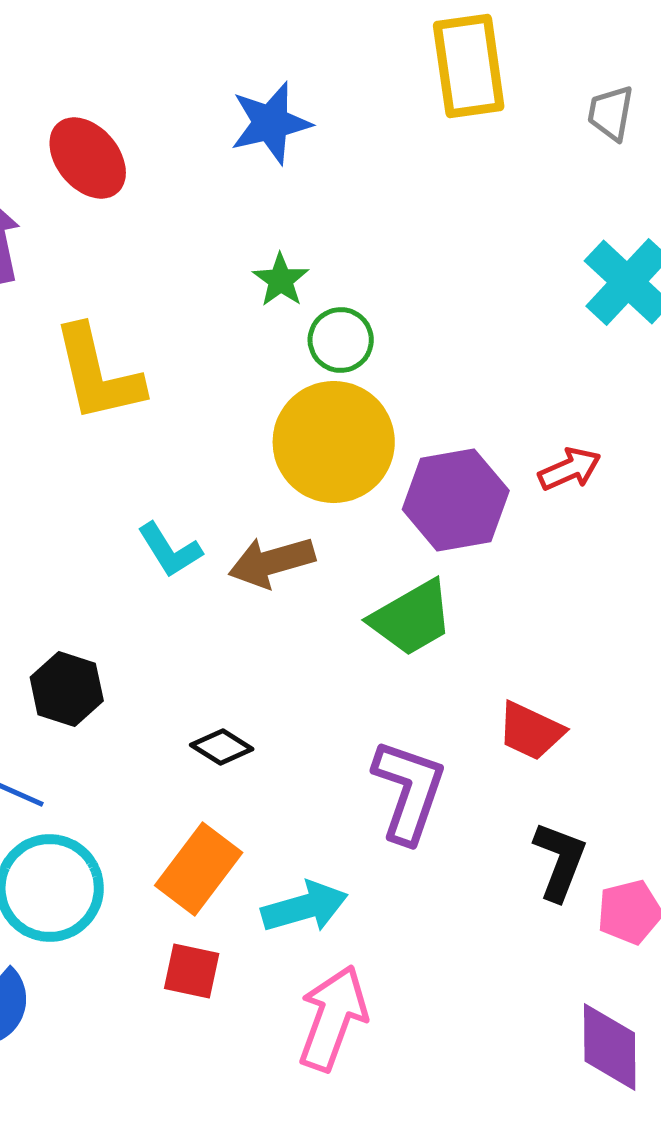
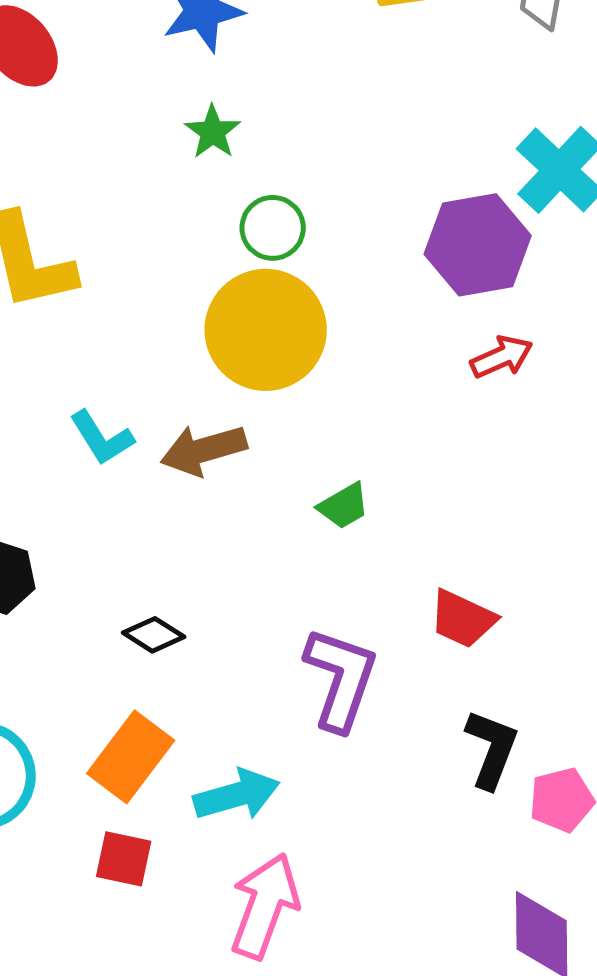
green star: (281, 280) -> (213, 132), moved
purple hexagon: (456, 500) -> (478, 245), moved
green trapezoid: (412, 618) -> (344, 506), size x0.6

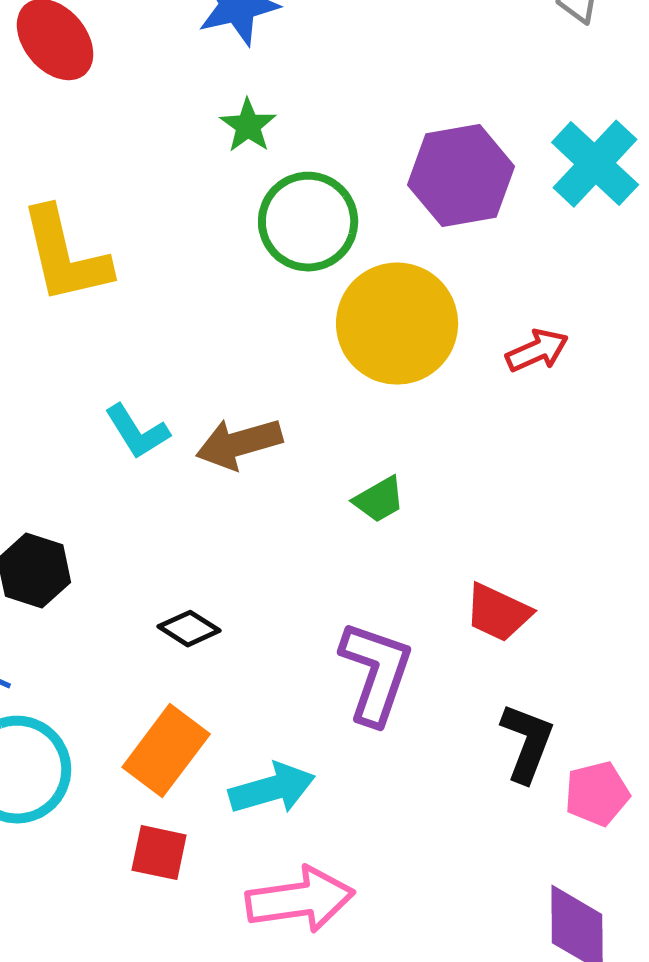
green circle: (273, 228) -> (308, 222), size x1.5
purple hexagon: (478, 245) -> (461, 176), moved
yellow circle: (266, 330) -> (397, 324), moved
pink arrow: (265, 906) -> (300, 900), turned 62

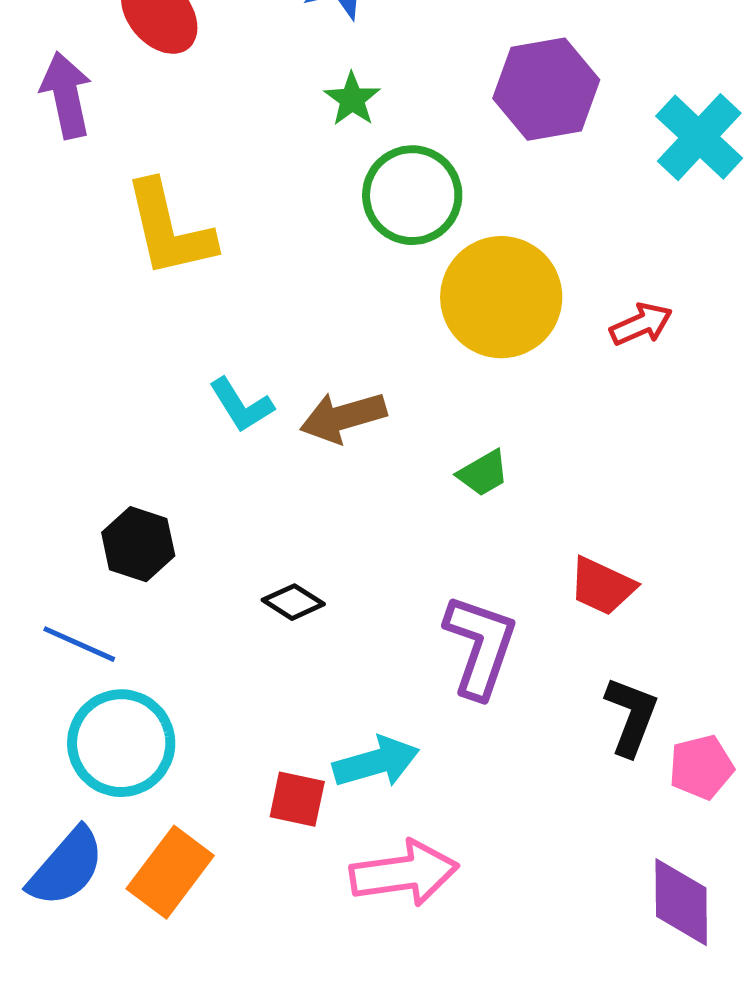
purple hexagon: (461, 176) -> (546, 89), moved
orange rectangle: (166, 751) -> (170, 872), moved
red square: (159, 853) -> (297, 799), moved

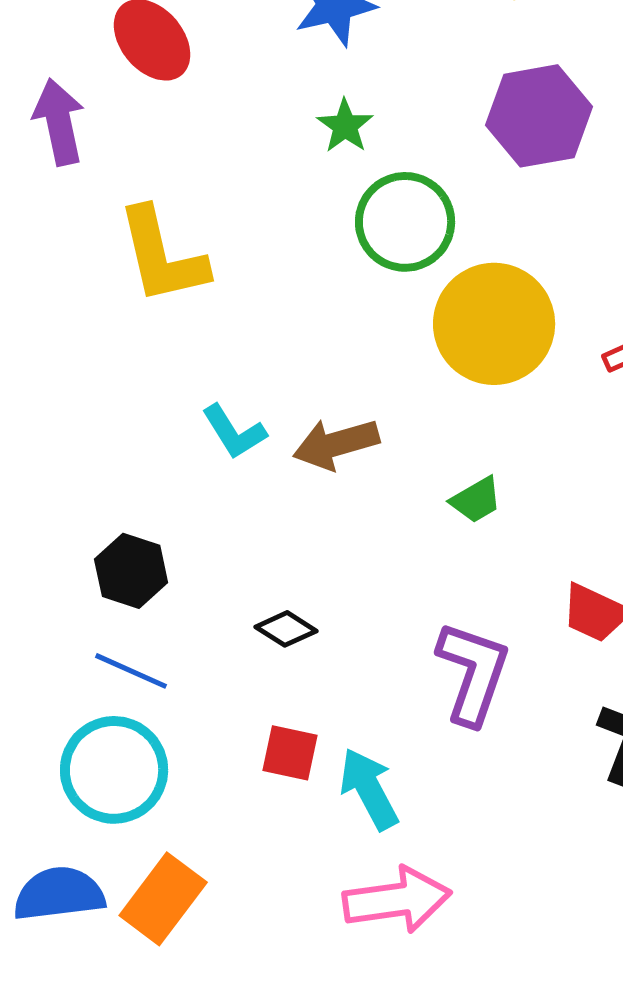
blue line: (79, 644) -> (131, 671), moved
cyan arrow: (376, 762) -> (369, 789), turned -102
red square: (297, 799) -> (290, 753), moved
blue semicircle: (66, 867) -> (59, 894), turned -138

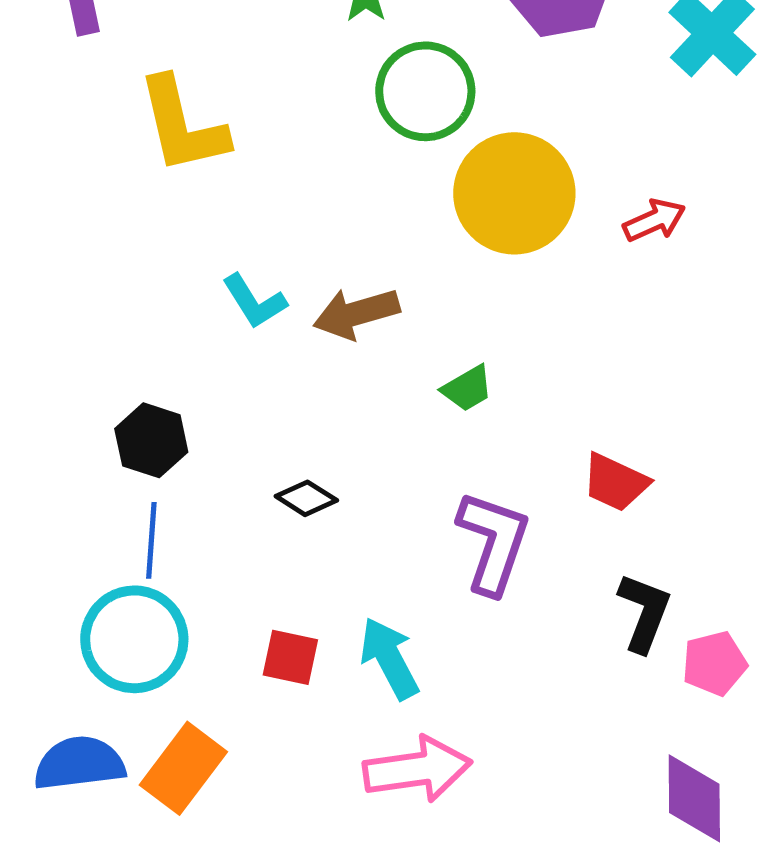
green trapezoid: (476, 500) -> (467, 388), moved
blue line: (131, 671) -> (151, 540), turned 70
red square: (290, 753) -> (290, 657), moved

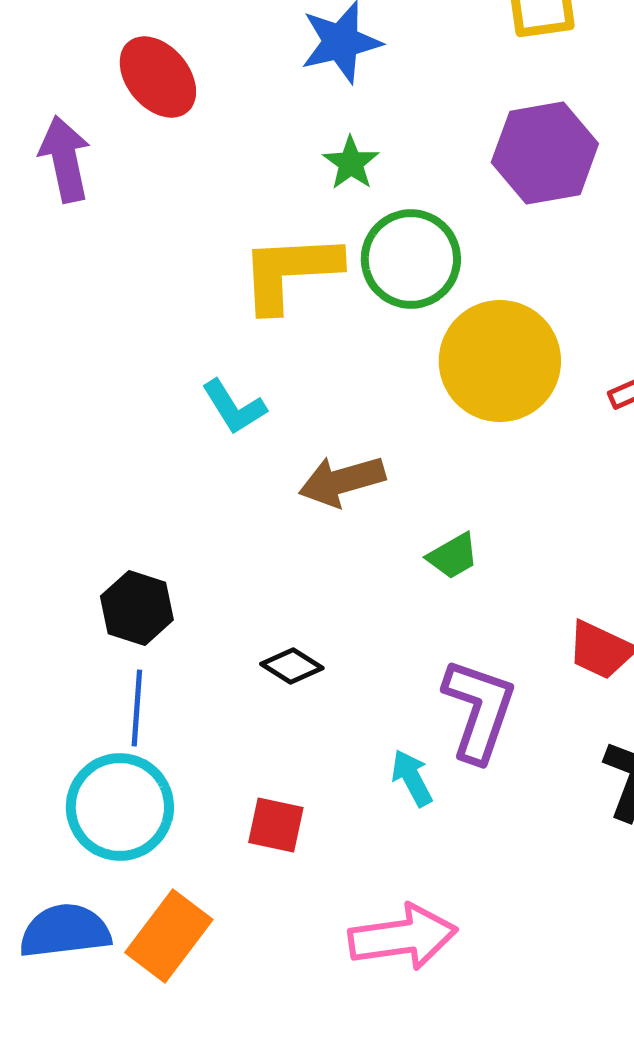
yellow L-shape: (182, 125) -> (290, 272), moved, turned 100
cyan L-shape: (254, 301) -> (234, 407), moved
cyan arrow: (389, 658) -> (412, 778), moved, size x0.7

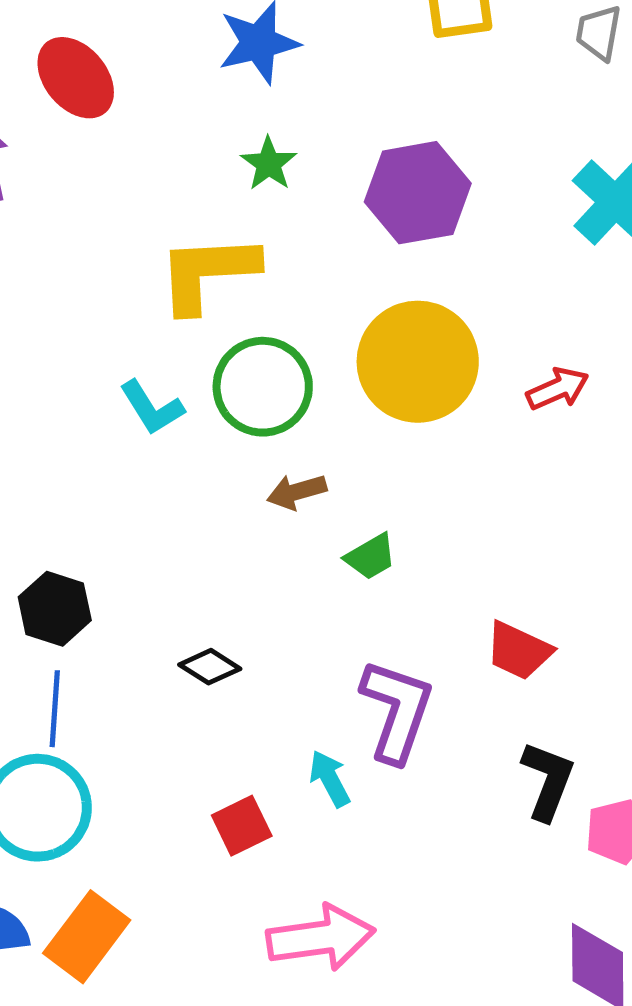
purple hexagon: (545, 153) -> (418, 193), moved
green circle: (411, 259) -> (263, 387), moved
brown arrow: (342, 481) -> (297, 492), moved, size x0.7
red square: (276, 825) -> (242, 826), moved, turned -38

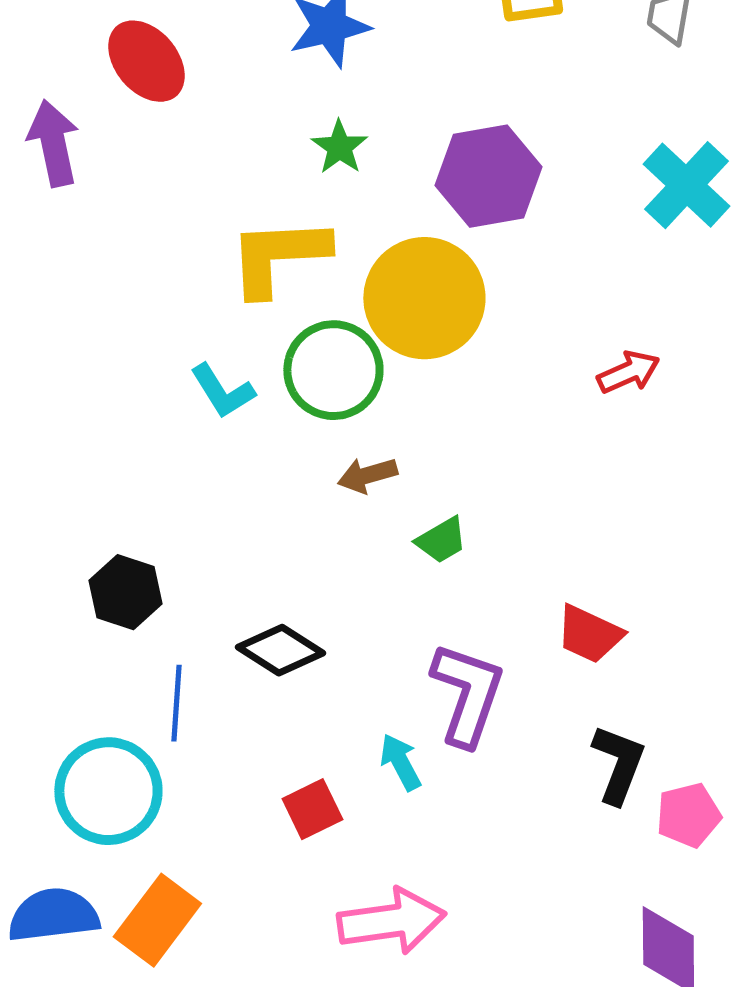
yellow circle: (418, 362) -> (424, 298), moved
black diamond: (210, 667) -> (280, 650), size x1.4
blue line: (55, 709) -> (176, 703), moved

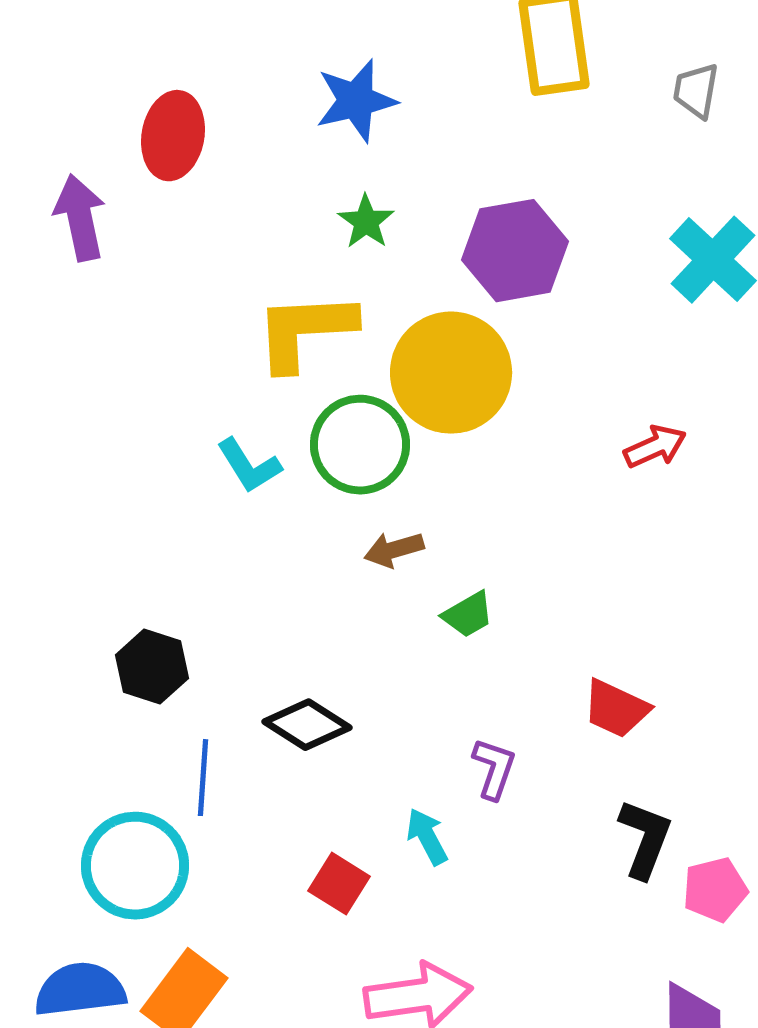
red ellipse: (146, 61) -> (173, 136), turned 50
purple L-shape: (467, 694) -> (494, 769), size x0.6
red square: (312, 809) -> (339, 884), turned -32

